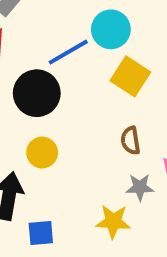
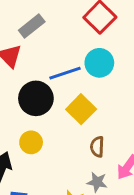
yellow square: (130, 76) -> (81, 109), moved

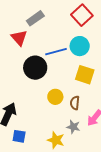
yellow square: (81, 109) -> (85, 75), moved, turned -30
yellow circle: (31, 142) -> (55, 97), moved

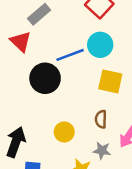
yellow circle: (55, 97) -> (64, 132), moved

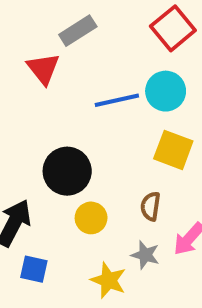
black circle: (45, 78) -> (67, 171), moved

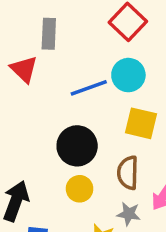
gray rectangle: (78, 31) -> (49, 34), turned -48
black circle: (67, 171) -> (77, 146), moved
brown semicircle: (150, 206) -> (128, 173), size x1.4

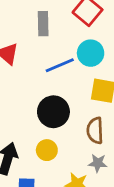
gray rectangle: (49, 34) -> (43, 24), moved
yellow circle: (80, 189) -> (47, 150), moved

